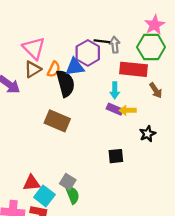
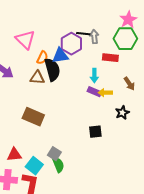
brown triangle: (33, 69) -> (37, 78), moved, turned 35
red rectangle: (133, 69) -> (110, 58), size x0.7
brown arrow: (156, 90) -> (129, 84), moved
brown rectangle: (57, 121) -> (33, 117), moved
red triangle: (32, 183) -> (14, 155), moved

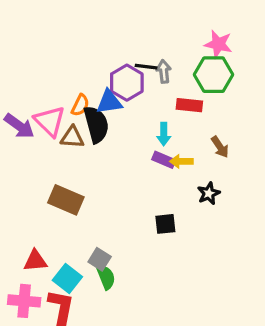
pink star: (128, 20) -> (218, 44), turned -30
pink triangle: (25, 40) -> (50, 121), moved

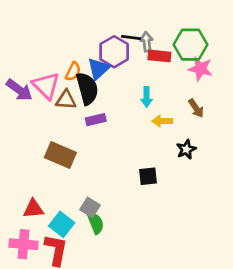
pink star: (218, 44) -> (200, 69), moved
blue triangle: (109, 102) -> (98, 69), turned -35
red rectangle: (189, 105) -> (159, 56), moved
purple rectangle: (164, 160) -> (96, 120), moved, turned -36

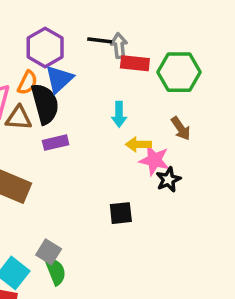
green hexagon: (190, 45) -> (179, 72), moved
purple hexagon: (114, 52) -> (45, 47), moved
pink star: (200, 69) -> (154, 160), moved

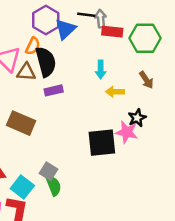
blue triangle: (59, 79) -> (65, 29), moved
pink star: (154, 160) -> (127, 132), moved
black square: (121, 213) -> (102, 143), size x1.6

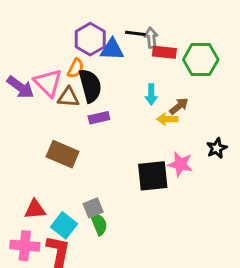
blue triangle: (65, 29) -> (112, 49), turned 45
brown arrow: (146, 80) -> (179, 106), moved, turned -96
black star: (137, 118) -> (217, 148), moved
gray square: (48, 171) -> (93, 208), turned 36

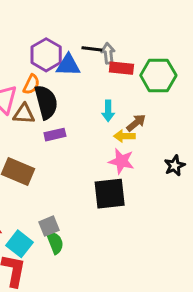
pink star: (180, 164) -> (121, 161), moved

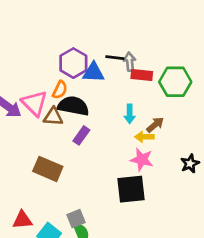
black semicircle: (46, 102) -> (73, 106), turned -64
purple rectangle: (55, 135) -> (81, 135), turned -42

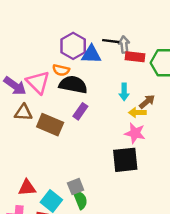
orange semicircle: (60, 90) -> (61, 70), turned 77
brown triangle: (53, 117) -> (23, 113), moved
brown rectangle: (48, 169) -> (50, 125), moved

